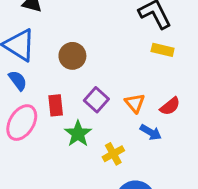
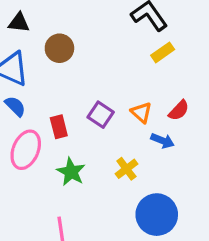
yellow rectangle: (163, 50) -> (163, 52), turned -40
brown circle: (72, 56) -> (59, 48), moved
green star: (78, 134) -> (71, 172), moved

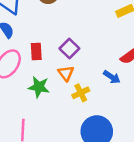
orange triangle: (141, 112) -> (66, 73), moved
green star: (71, 172) -> (39, 87), turned -30

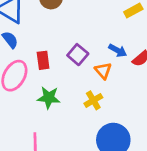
orange triangle: (66, 73) -> (103, 71), moved
blue arrow: (112, 77) -> (118, 50), moved

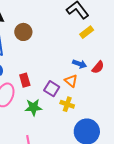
purple square: (78, 55) -> (52, 89), moved
yellow cross: (93, 100) -> (67, 104), turned -32

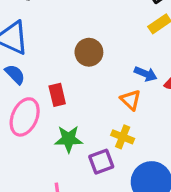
brown circle: (23, 32) -> (89, 52), moved
purple square: (52, 89) -> (101, 162), moved, turned 35

